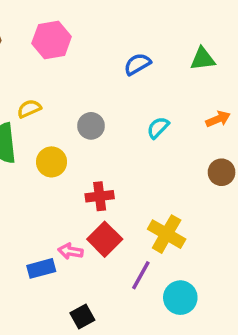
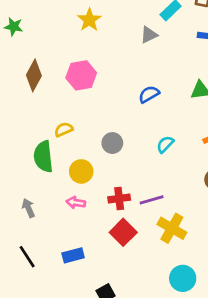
pink arrow: (70, 251) -> (76, 203), moved
purple line: (141, 275) -> (152, 200), moved, turned 45

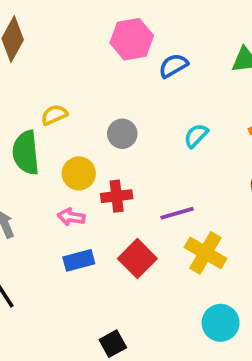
pink hexagon: (81, 75) -> (132, 39), moved
red cross: (119, 199) -> (117, 196), moved
blue rectangle: (73, 255) -> (79, 260), moved

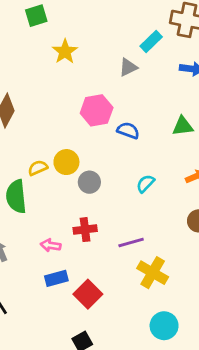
blue semicircle: (173, 66) -> (128, 130), turned 50
yellow circle: (79, 173) -> (66, 162), moved
red square: (137, 259) -> (88, 294), moved

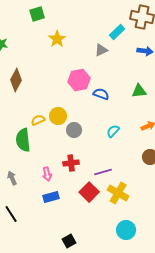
pink arrow: (51, 245) -> (47, 174), turned -112
red square: (88, 294) -> (89, 192), moved

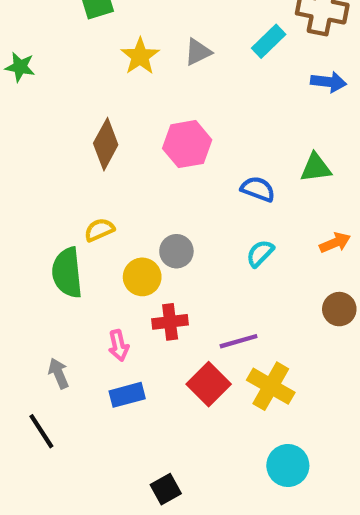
gray triangle: (101, 50) -> (198, 52), moved
brown diamond: (16, 80) -> (106, 144), moved
blue semicircle: (101, 94) -> (258, 189), moved
yellow circle: (58, 116) -> (142, 277), moved
gray arrow: (12, 178) -> (59, 373), moved

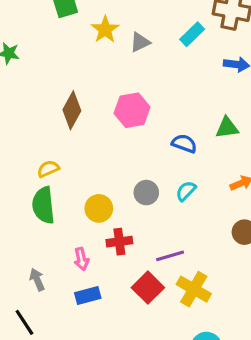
yellow star: (140, 56) -> (105, 30), moved
yellow semicircle: (99, 230) -> (48, 169), moved
gray circle: (176, 251) -> (146, 193), moved

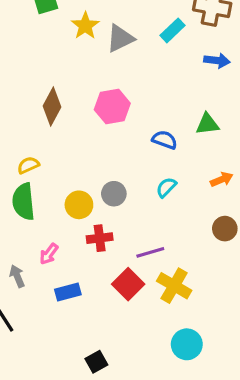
gray triangle: (140, 42) -> (120, 38), size x1.4
gray circle: (146, 193) -> (114, 194), moved
pink arrow: (81, 259) -> (49, 254), moved, turned 50

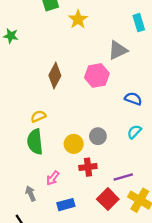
cyan rectangle: (173, 30) -> (139, 23), turned -63
gray triangle: (120, 38) -> (118, 50), moved

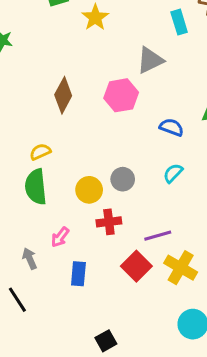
blue rectangle: (66, 205) -> (78, 274), turned -70

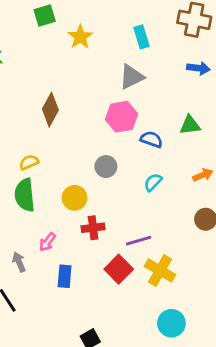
cyan rectangle: (179, 22) -> (142, 37), moved
pink hexagon: (121, 95) -> (122, 117), moved
gray circle: (123, 179) -> (106, 167), moved

